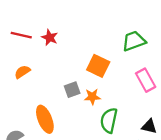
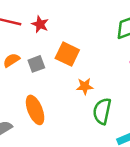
orange square: (98, 66) -> (67, 54), moved
gray square: (72, 90) -> (36, 64), moved

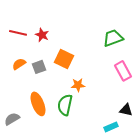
green semicircle: (102, 111) -> (65, 105), moved

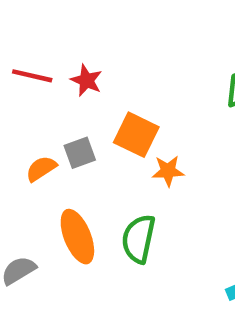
orange semicircle: (19, 64) -> (41, 169), moved
orange star: (78, 85) -> (168, 171), moved

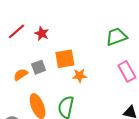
red line: (32, 76) -> (16, 31), turned -54
orange square: (136, 135) -> (65, 59), turned -36

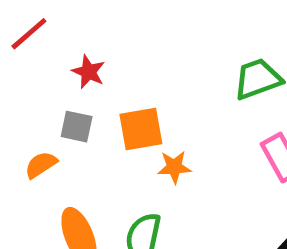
red line: (16, 31) -> (29, 34), moved
gray square: (39, 67) -> (77, 127), moved, turned 32

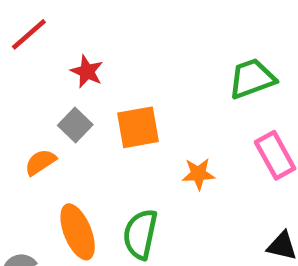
gray square: (77, 127) -> (75, 125), turned 32
orange star: (174, 167) -> (198, 174), moved

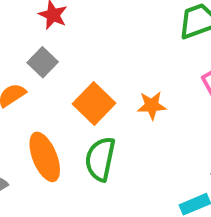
orange square: (138, 127) -> (94, 103), moved, turned -36

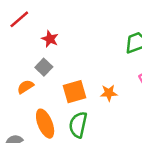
orange square: (94, 103) -> (74, 92), turned 30

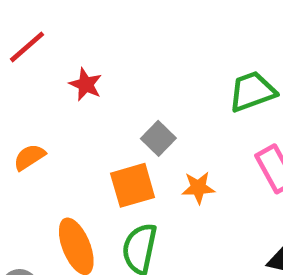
gray square: (44, 67) -> (158, 138), moved
orange semicircle: (25, 87) -> (29, 157), moved

